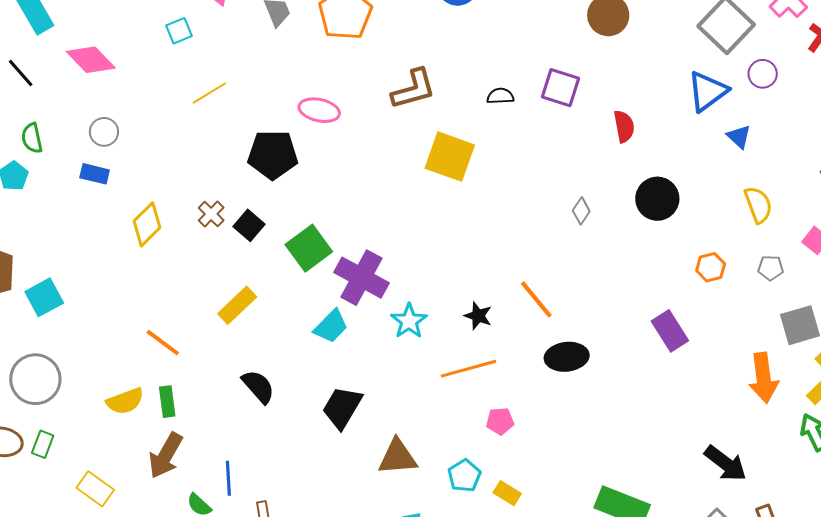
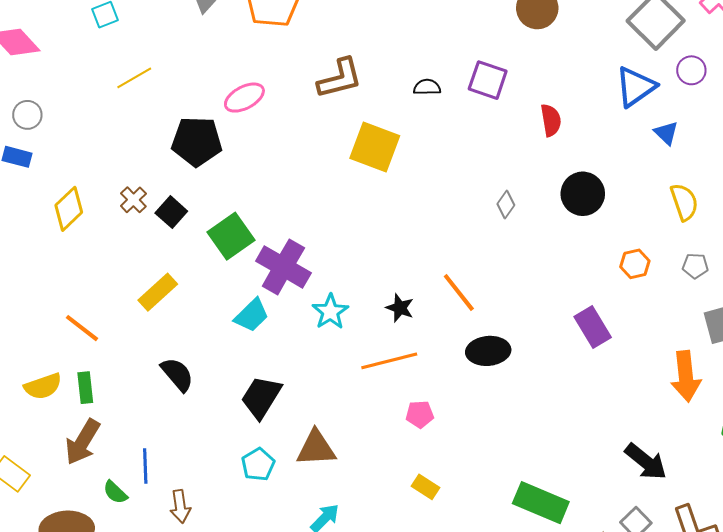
pink ellipse: (319, 110) -> (244, 98), turned -42
cyan pentagon: (464, 476) -> (258, 465), moved

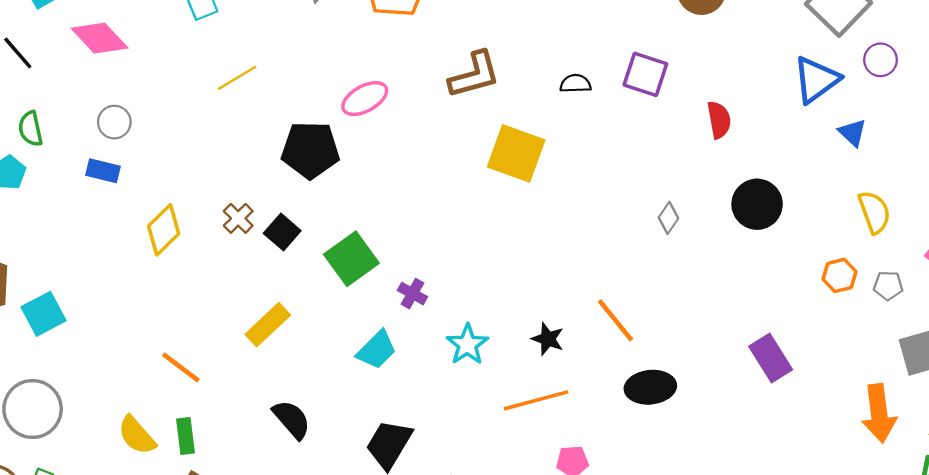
orange hexagon: (635, 264) -> (840, 275), moved
purple cross: (283, 267) -> (412, 294), size x0.5
yellow semicircle: (43, 386) -> (137, 435), turned 69

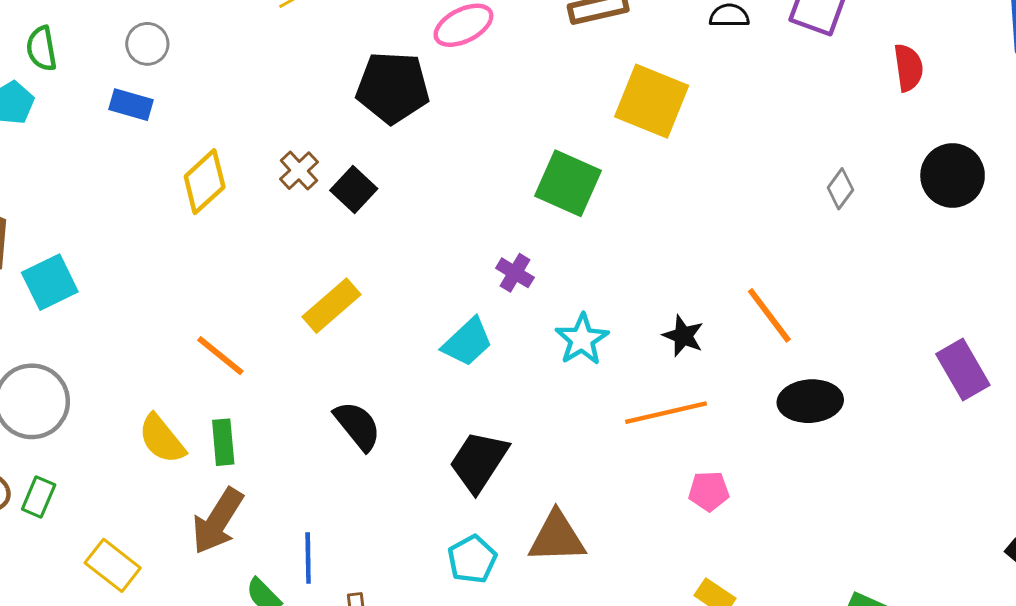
green square: (351, 259) -> (568, 183), moved, turned -32

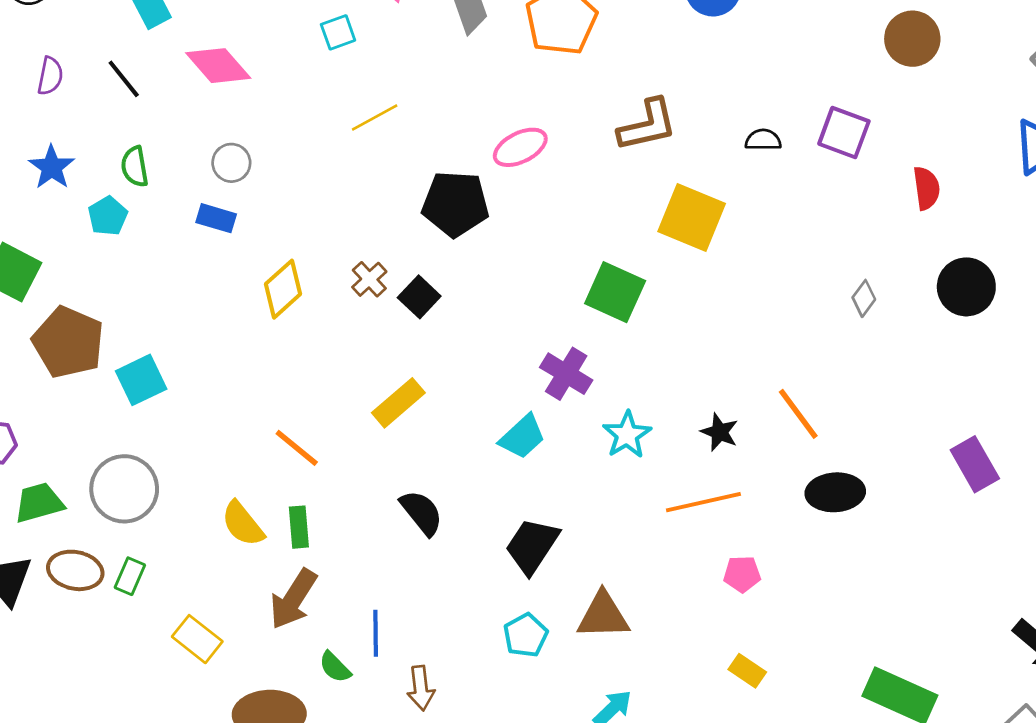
purple cross: (515, 273) -> (566, 374), size x1.5

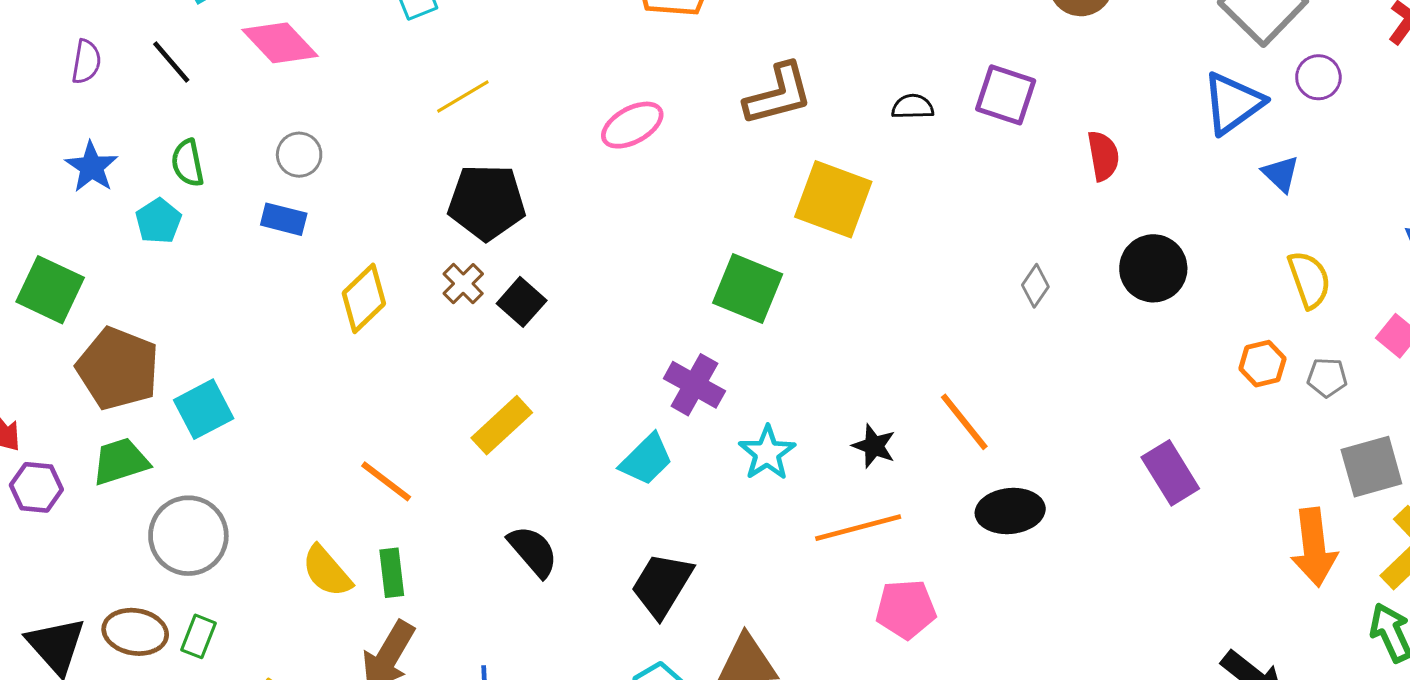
black pentagon: (455, 204) -> (487, 202), moved
green trapezoid: (39, 503) -> (120, 461), moved
pink pentagon: (742, 574) -> (906, 609), size x1.4

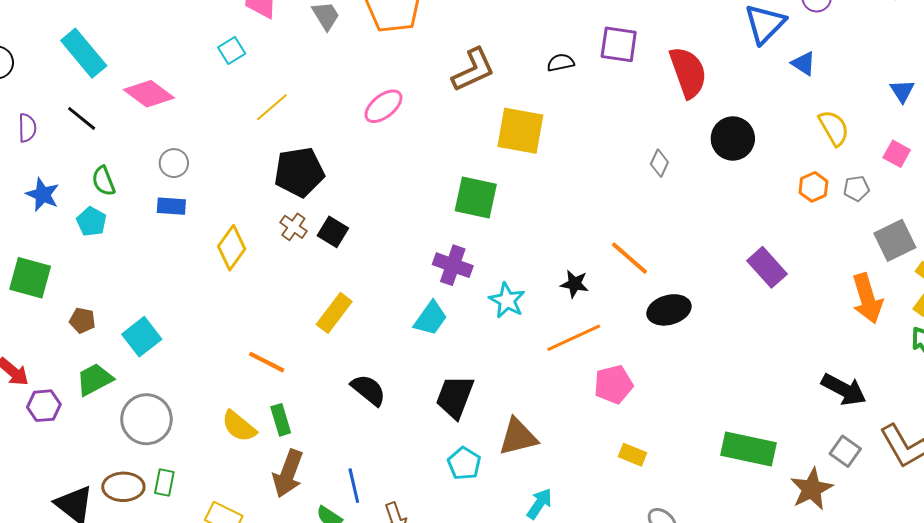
red semicircle: (1103, 156) -> (688, 72), size x1.6
brown pentagon: (118, 369) -> (82, 320), size x0.5

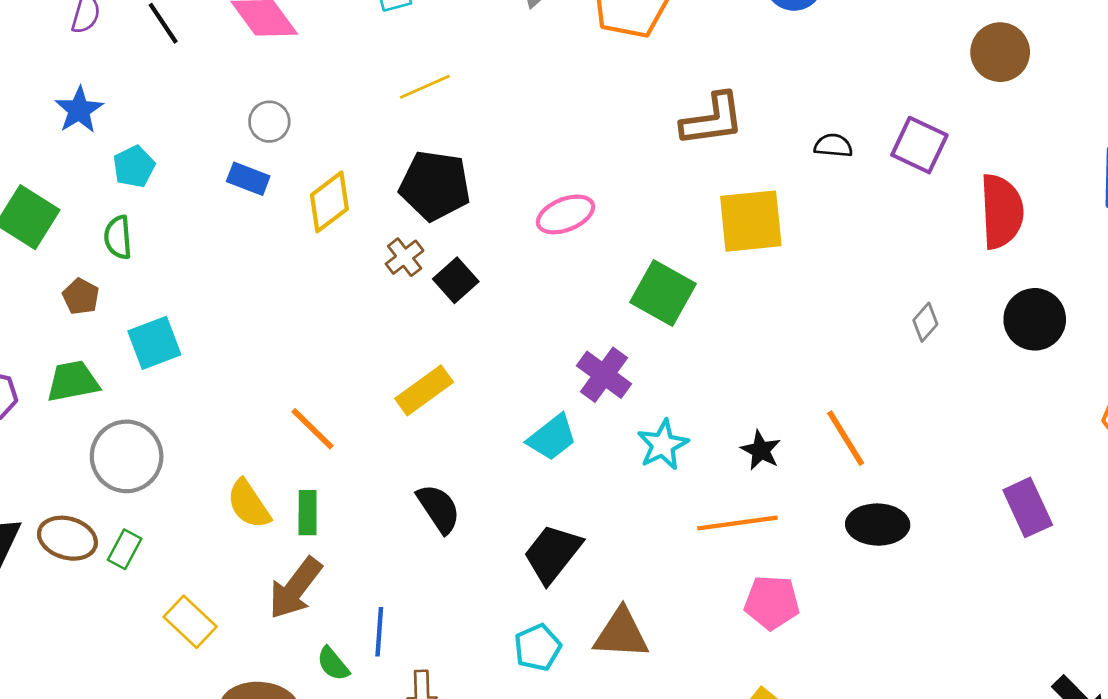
pink ellipse: (383, 106) -> (565, 214), moved
yellow square: (520, 131) -> (751, 221), turned -33
green semicircle: (104, 181) -> (118, 237), moved
yellow diamond: (232, 248) -> (329, 202), moved

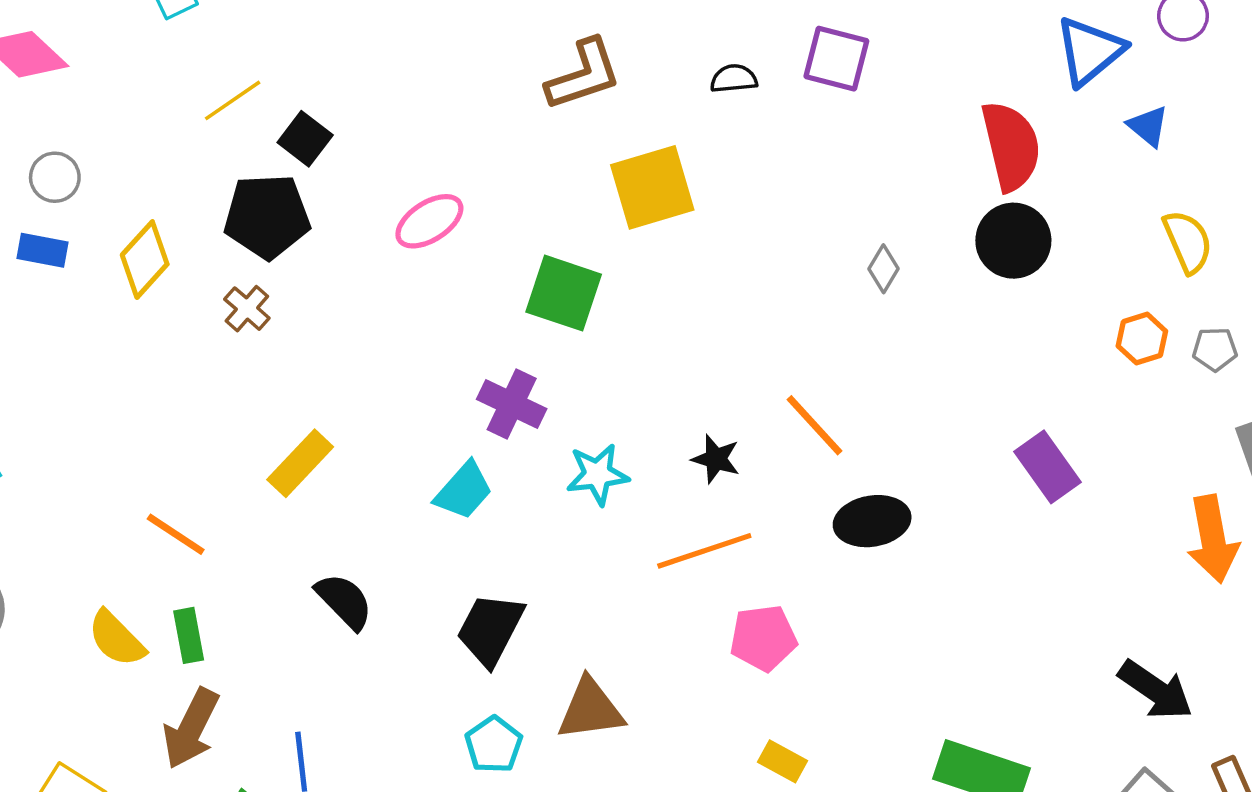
red semicircle: (1002, 211) -> (1011, 146), moved
black square: (456, 280) -> (305, 139), moved
cyan star: (663, 445) -> (597, 474), turned 30

